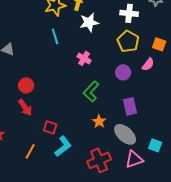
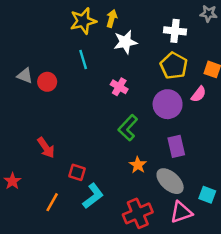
purple circle: (123, 72) -> (168, 104), size x1.5
red circle: (26, 85) -> (47, 82), moved

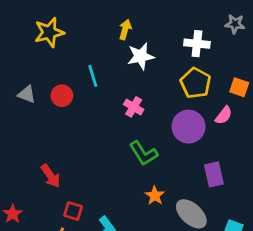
yellow star: (83, 21) -> (49, 32), moved
red circle: (47, 82) -> (62, 96), moved
green L-shape: (128, 128) -> (143, 153), turned -75
purple rectangle: (176, 146) -> (214, 174), moved
red square: (77, 172) -> (73, 211), moved

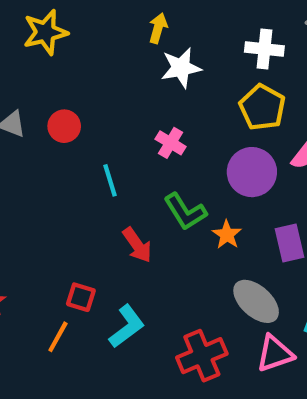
cyan line: (93, 76) -> (110, 180), moved
red arrow: (51, 176) -> (137, 245), moved
orange star: (155, 196) -> (227, 235), moved

